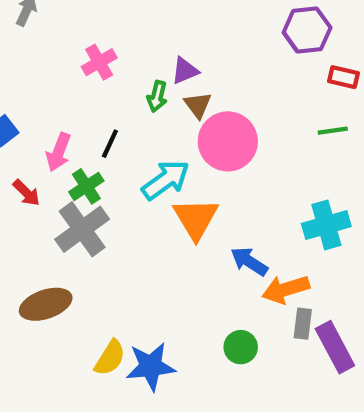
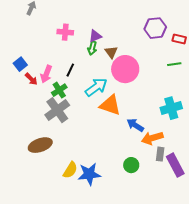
purple hexagon: (307, 30) -> (155, 28), moved
pink cross: (99, 62) -> (65, 32), turned 35
purple triangle: (185, 71) -> (95, 36), moved
red arrow: (26, 193) -> (31, 79), moved
orange triangle: (196, 219) -> (110, 105), turned -40

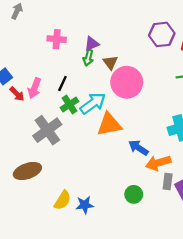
green cross: (59, 90) -> (69, 104), moved
orange triangle: (110, 105) -> (109, 124), turned -30
blue star: (89, 174) -> (85, 205), size x0.7

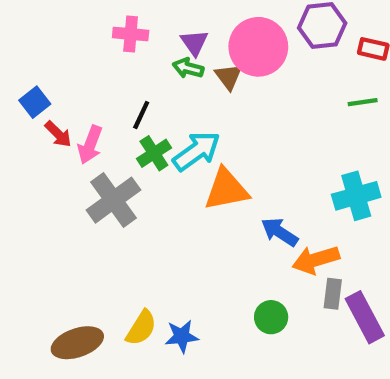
purple triangle: (92, 44) -> (194, 43), turned -42
green arrow: (88, 58) -> (188, 68), turned 91
pink circle: (127, 82) -> (258, 47), moved
pink arrow: (34, 88) -> (90, 145), moved
brown ellipse: (27, 171) -> (77, 343), moved

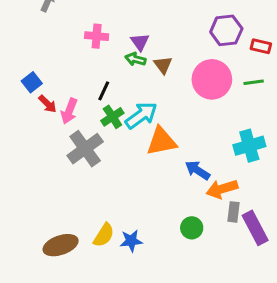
pink circle: (258, 47) -> (212, 79), moved

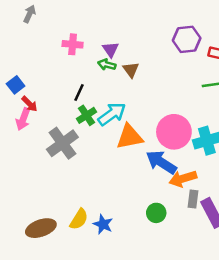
pink circle: (212, 79) -> (174, 132), moved
pink arrow: (69, 111) -> (23, 119), moved
blue arrow: (197, 170) -> (161, 162), size x1.4
blue star: (131, 241) -> (103, 224), turned 30

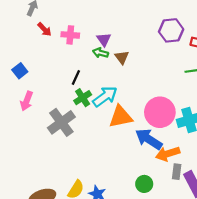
red arrow: (29, 104) -> (44, 29), moved

